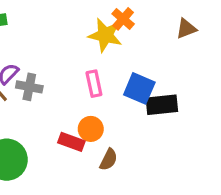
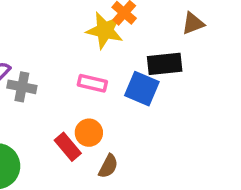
pink rectangle: (94, 84) -> (92, 83), turned -65
black rectangle: (162, 105) -> (165, 64), moved
red rectangle: (71, 142) -> (68, 147), turned 30

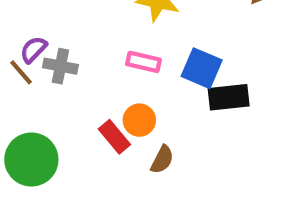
black rectangle: (165, 64) -> (229, 97), moved

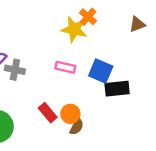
orange circle: (139, 120) -> (70, 114), moved

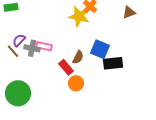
pink rectangle: (65, 67) -> (44, 46), moved
red rectangle: (48, 113) -> (66, 67), moved
brown semicircle: (77, 126) -> (78, 57), moved

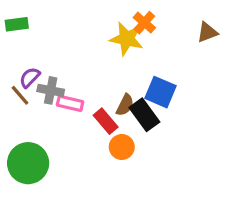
pink rectangle: (44, 46) -> (70, 103), moved
black rectangle: (113, 63) -> (144, 115), moved, turned 60

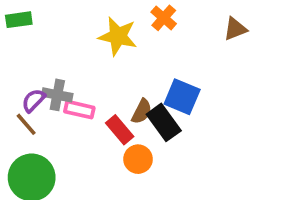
yellow star: (127, 39) -> (118, 36), moved
purple semicircle: (30, 78) -> (33, 100), moved
brown line: (20, 95) -> (26, 124), moved

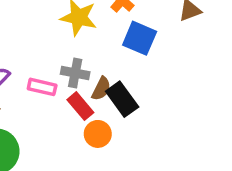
gray cross: (57, 95) -> (75, 73), moved
blue square: (182, 97) -> (140, 38), moved

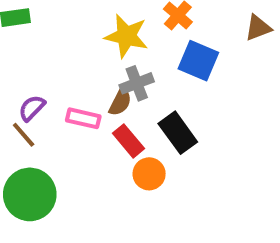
gray cross: (75, 73) -> (137, 83), moved, turned -32
brown semicircle: (101, 89) -> (120, 102), moved

